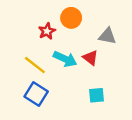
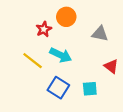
red triangle: (90, 58) -> (111, 66), moved
blue square: (36, 94) -> (58, 88), moved

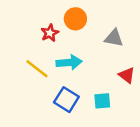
cyan arrow: (61, 55) -> (69, 62), turned -30

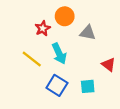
gray triangle: (114, 38) -> (88, 33), moved
cyan arrow: (69, 62) -> (59, 54), turned 70

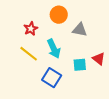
red star: (43, 28) -> (31, 29), moved
cyan square: (88, 86) -> (80, 65), moved

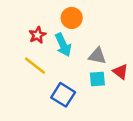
gray triangle: (80, 30) -> (97, 56), moved
cyan arrow: (54, 49) -> (63, 45), moved

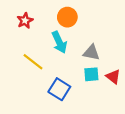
red star: (37, 35) -> (25, 21), moved
red triangle: (120, 72) -> (113, 77), moved

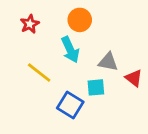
cyan square: (91, 74) -> (96, 87), moved
red triangle: (113, 77) -> (134, 78), moved

